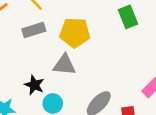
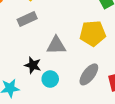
yellow pentagon: (75, 33) -> (93, 33), moved

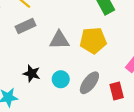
gray triangle: (56, 45) -> (59, 40), moved
cyan circle: (50, 79) -> (61, 79), moved

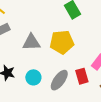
red rectangle: (117, 91) -> (82, 76), moved

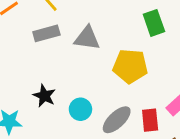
gray triangle: (31, 42) -> (87, 38), moved

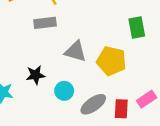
gray triangle: (87, 38) -> (75, 51), moved
black star: (44, 96) -> (35, 75), turned 30

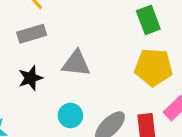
yellow pentagon: (111, 61) -> (154, 67), moved
black star: (35, 75) -> (31, 78), moved

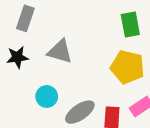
gray rectangle: (32, 34) -> (25, 18), turned -65

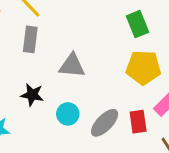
black star: (17, 57) -> (32, 95), moved, turned 30

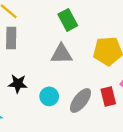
green rectangle: (138, 24) -> (68, 20), moved
gray triangle: (72, 66) -> (61, 54), moved

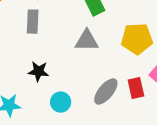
cyan circle: (49, 96) -> (61, 102), moved

